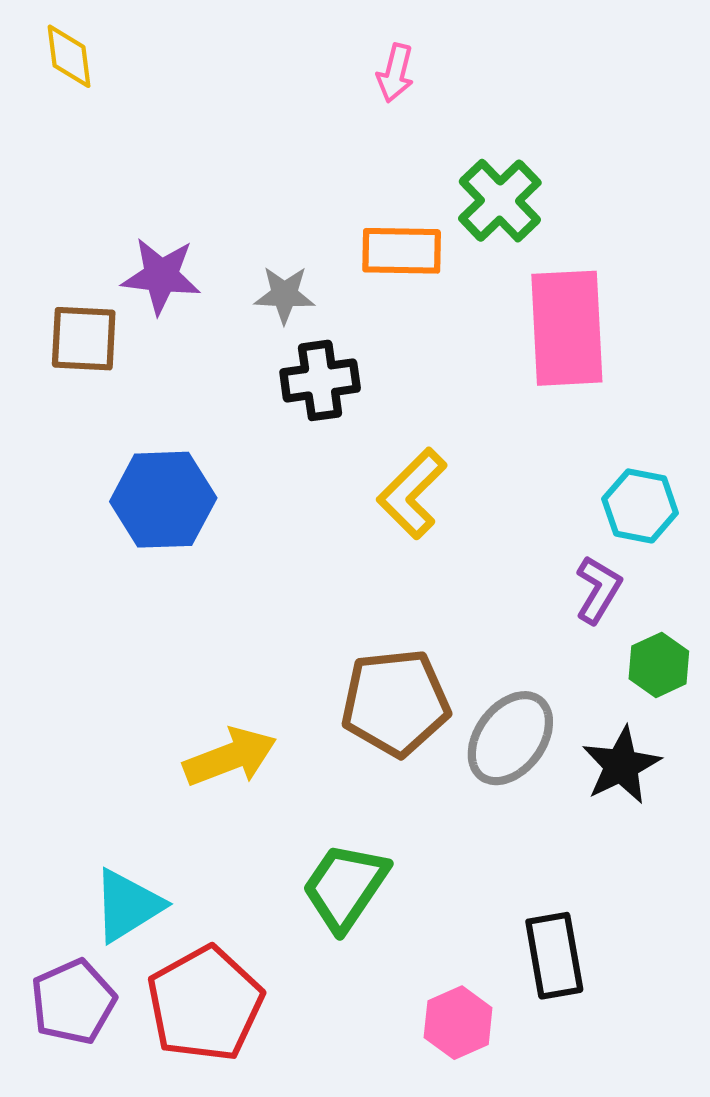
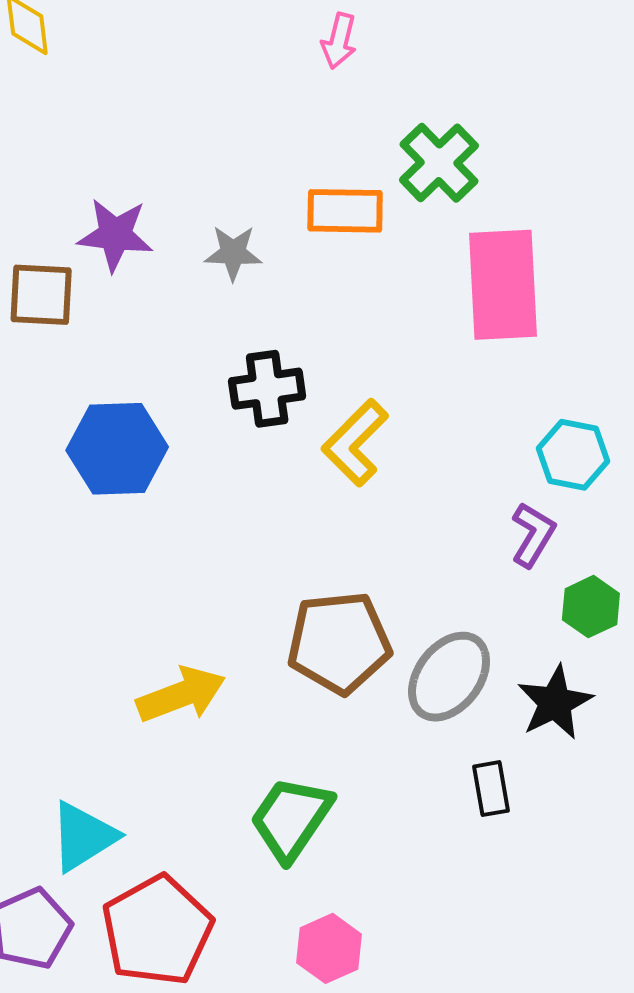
black cross: (320, 380) -> (267, 389), moved
black rectangle: (554, 956) -> (491, 789), moved, size x0.7
pink hexagon: (458, 1023) -> (329, 948), moved

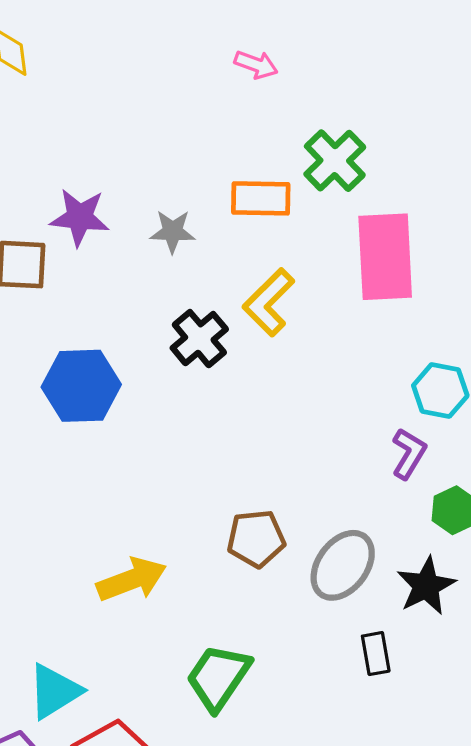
pink arrow: (339, 41) -> (256, 65), turned -84
black cross: (267, 389) -> (199, 339), turned -32
yellow L-shape: (355, 443) -> (269, 302), moved
brown pentagon: (339, 643) -> (256, 539), size x0.7

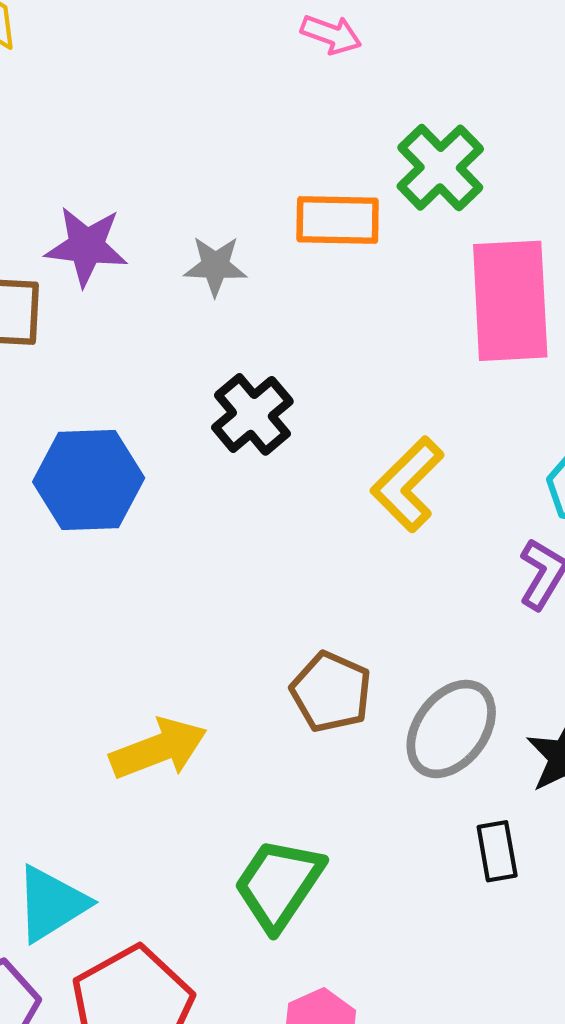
yellow L-shape: (269, 302) -> (408, 484), moved
brown pentagon: (256, 539) -> (331, 692), turned 30

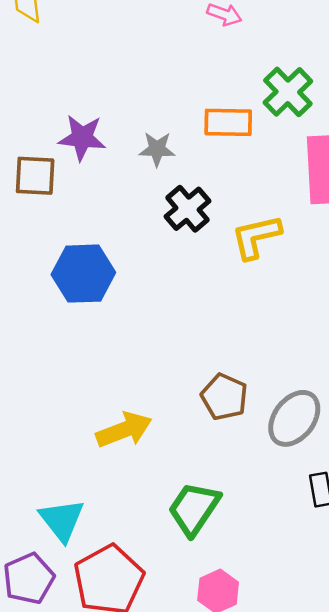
black cross: (252, 414) -> (188, 209), moved
yellow L-shape: (408, 484) -> (256, 237), moved, turned 32
cyan triangle: (51, 904) -> (62, 520), turned -36

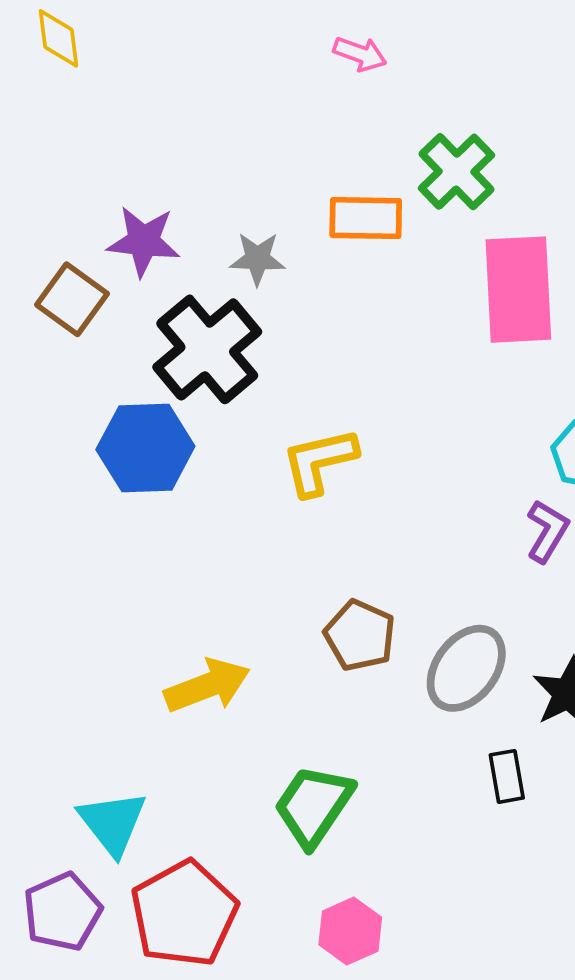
brown square: (35, 176) -> (72, 299), turned 33
black cross: (188, 209) -> (207, 349), moved, size x1.5
yellow L-shape: (256, 237) -> (319, 462), moved

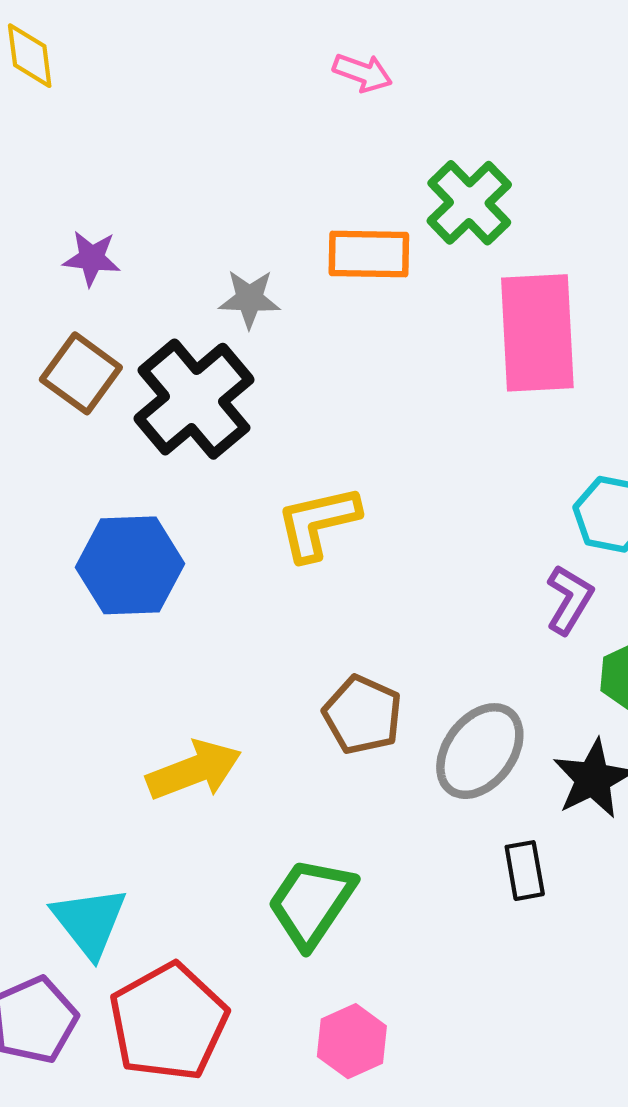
purple star: (143, 241) -> (92, 258), moved, size x0.7
brown square: (72, 299) -> (81, 373), moved
blue hexagon: (145, 448) -> (130, 565), moved

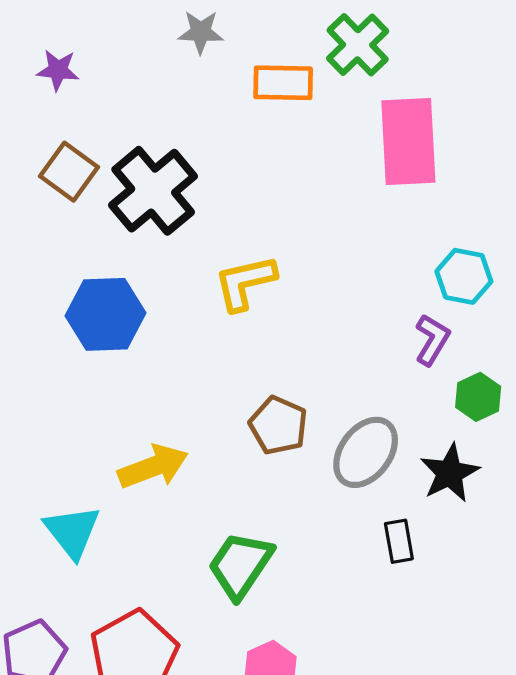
purple star: (92, 258) -> (58, 70), moved
gray star: (249, 299) -> (201, 32), moved
cyan triangle: (89, 922) -> (72, 532), moved

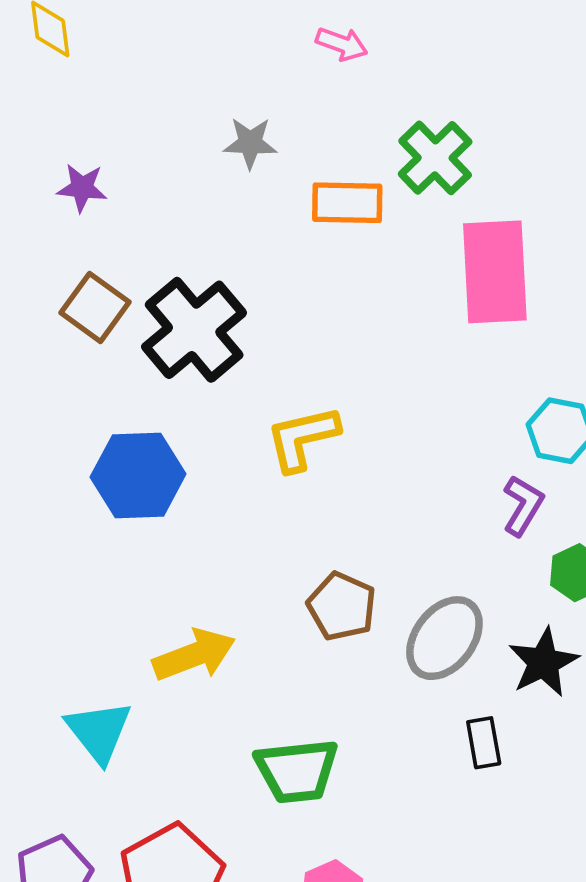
green trapezoid: (240, 565) -> (297, 771), turned -130

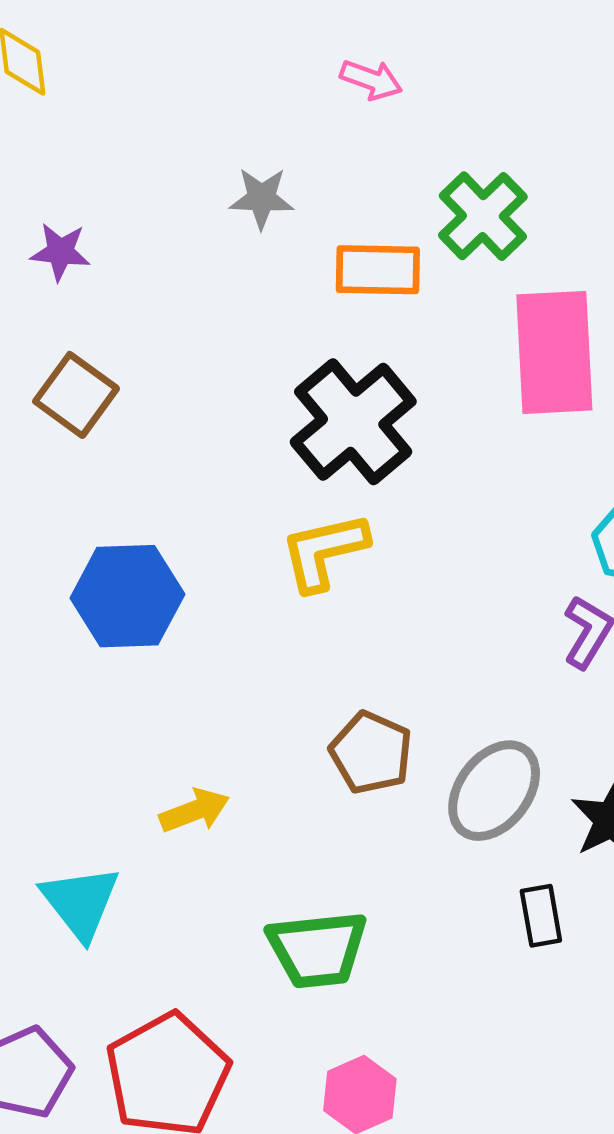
black cross: (194, 330) -> (353, 422), moved
yellow arrow: (194, 655) -> (194, 811), size x0.7

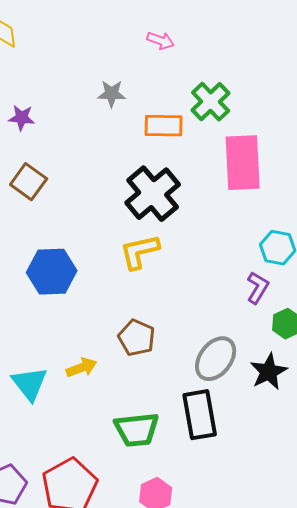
brown pentagon: (371, 753) -> (137, 338), moved
cyan triangle: (80, 902) -> (30, 384), moved
black rectangle: (541, 916) -> (200, 415), moved, size x1.8

